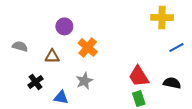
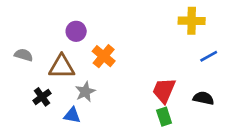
brown triangle: (52, 56) -> (62, 67), size x1.5
red trapezoid: (139, 76) -> (164, 90), turned 55
gray star: (84, 81) -> (85, 92), moved

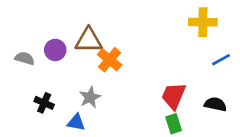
purple circle: (76, 31) -> (55, 50), moved
brown triangle: (62, 67) -> (89, 40), moved
black cross: (42, 97) -> (44, 103), turned -30

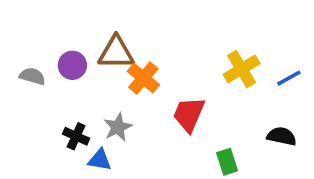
yellow cross: (203, 22) -> (242, 69), moved, turned -32
red trapezoid: (174, 96) -> (189, 114), moved
black cross: (44, 103) -> (76, 136), moved

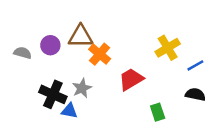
blue line: (289, 78) -> (195, 65), moved
red trapezoid: (189, 114) -> (131, 79), turned 36
black cross: (76, 136) -> (53, 94), size x1.5

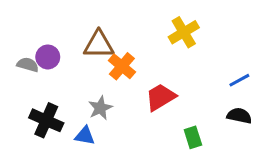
purple circle: (50, 45) -> (48, 57), moved
yellow cross: (168, 48) -> (184, 32), moved
black cross: (53, 94) -> (46, 120), moved

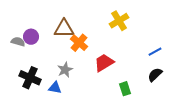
black semicircle: (239, 116) -> (155, 75), turned -56

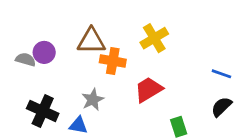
yellow cross: (119, 21) -> (154, 38), moved
orange cross: (79, 43) -> (113, 61), turned -30
blue line: (155, 52) -> (221, 74), turned 48

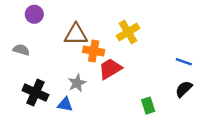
purple circle: (44, 52) -> (34, 14), moved
red trapezoid: (149, 90) -> (110, 69), moved

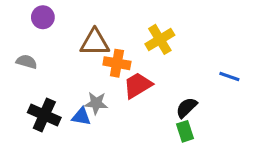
gray star: (77, 83) -> (96, 103), turned 30
black semicircle: (184, 89) -> (186, 108), moved
blue triangle: (65, 104) -> (81, 116), moved

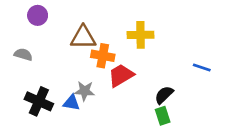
yellow cross: (160, 39) -> (141, 35), turned 30

